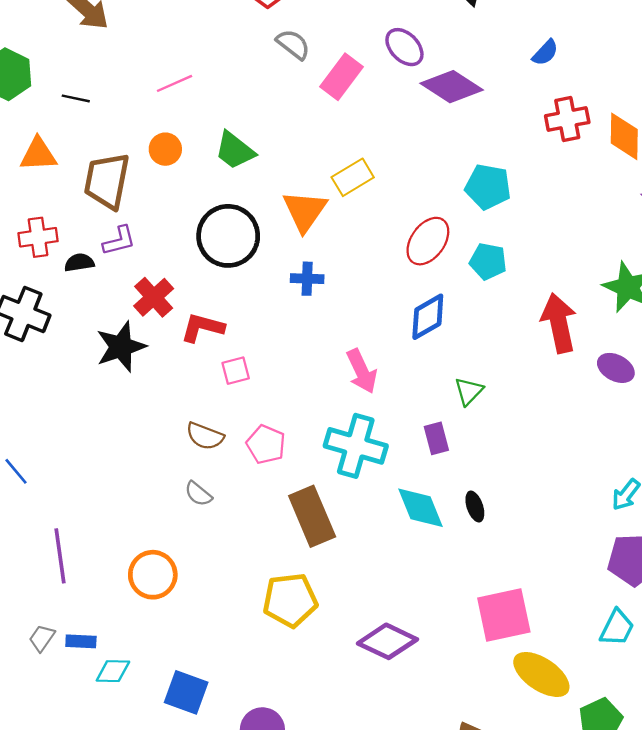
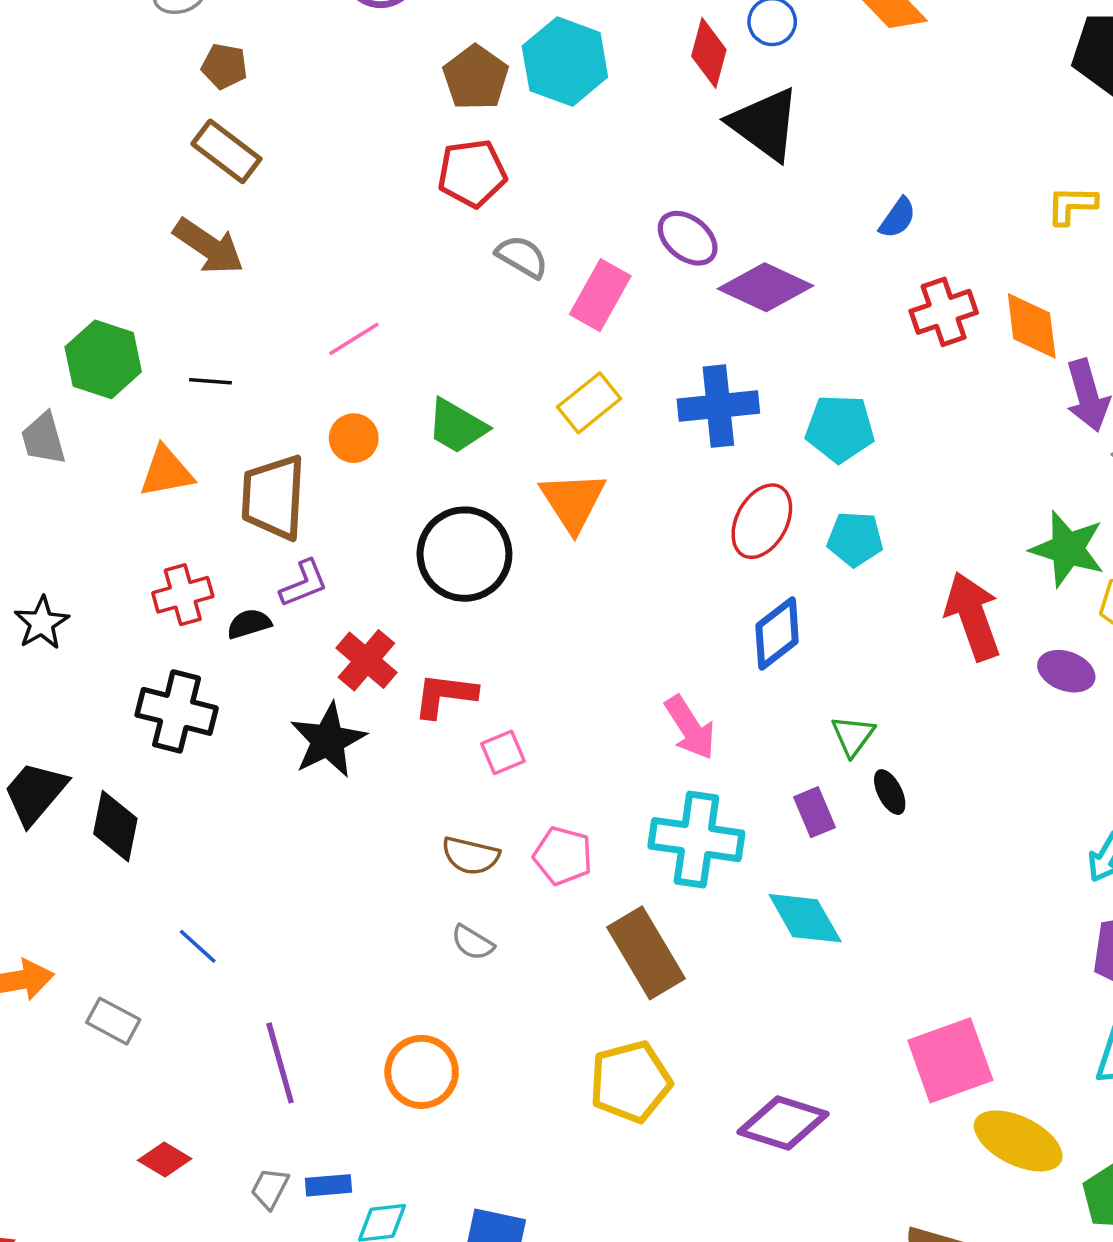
yellow rectangle: (353, 177) -> (589, 403), moved
blue cross: (307, 279) -> (718, 406), moved, size x1.6
black ellipse: (475, 507) -> (890, 792), moved

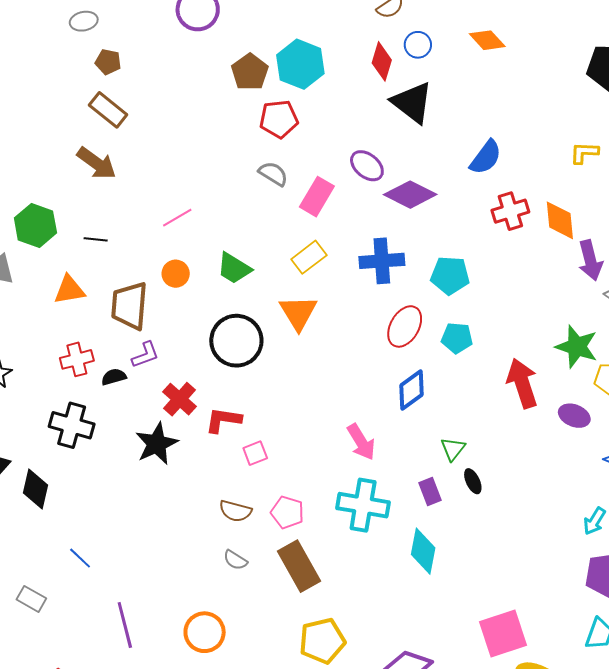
red pentagon: (472, 173) -> (279, 119), moved
blue semicircle: (898, 218) -> (486, 157), size x1.5
cyan diamond: (805, 918) -> (423, 551), turned 39
brown rectangle: (646, 953) -> (299, 566), moved

